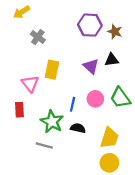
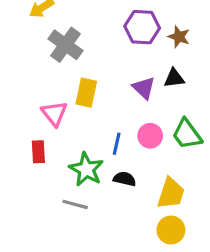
gray cross: (38, 37) -> (65, 45), size x1.5

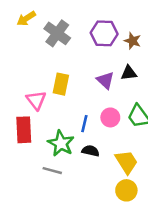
gray cross: (65, 45) -> (57, 33), moved
red rectangle: (38, 152) -> (24, 130), size x1.5
yellow trapezoid: (171, 193) -> (126, 162), turned -50

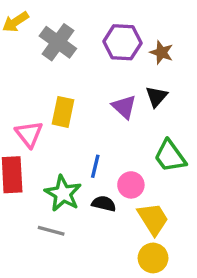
black triangle: (129, 73) -> (156, 97), turned -42
pink circle: (110, 117) -> (131, 185), moved

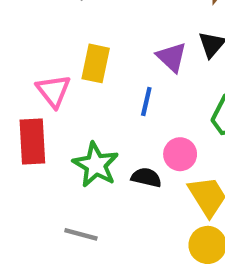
blue line: (95, 166) -> (146, 101), moved
gray line: (51, 231) -> (81, 234), moved

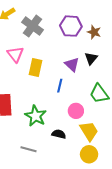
pink triangle: (53, 91) -> (15, 54), moved
black semicircle: (146, 177) -> (59, 134), moved

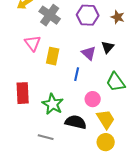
brown star: (94, 32) -> (118, 17), moved
black semicircle: (59, 134) -> (76, 122), size x1.5

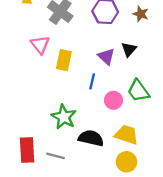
red rectangle: (23, 93) -> (27, 150), moved
pink circle: (93, 99) -> (113, 100), moved
yellow trapezoid: (106, 119) -> (126, 135), turned -40

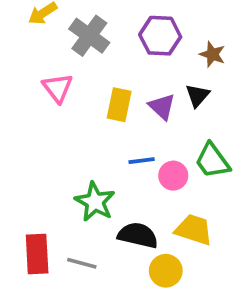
brown star: (141, 14) -> (212, 54), moved
yellow rectangle: (64, 60) -> (119, 105), moved
blue line: (92, 81) -> (142, 161), moved, turned 70
yellow circle: (126, 162) -> (166, 271), moved

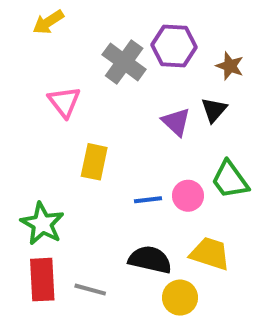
gray cross: (89, 36) -> (124, 62), moved
yellow rectangle: (119, 105) -> (94, 162), moved
blue line: (142, 161) -> (148, 200), moved
green star: (95, 202) -> (42, 224), moved

